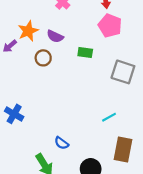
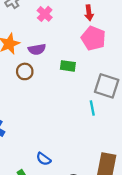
purple semicircle: (55, 36) -> (37, 49), turned -35
cyan line: (109, 117) -> (92, 108), moved, turned -72

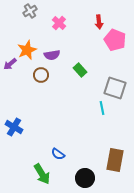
pink pentagon: (93, 38) -> (115, 40), moved
green rectangle: (68, 66) -> (80, 70), turned 40

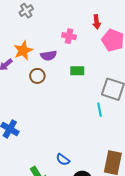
pink cross: (59, 23) -> (69, 36), moved, turned -32
green rectangle: (80, 70) -> (77, 71), turned -48
blue semicircle: (58, 154) -> (63, 160), moved

